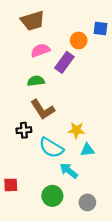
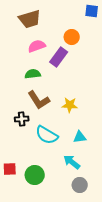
blue square: (101, 28) -> (92, 11), moved
yellow star: (76, 130) -> (70, 105), moved
cyan arrow: (69, 171) -> (72, 162), moved
green circle: (52, 196) -> (35, 175), moved

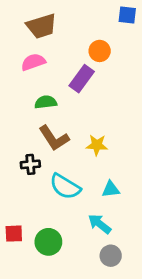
pink semicircle: (37, 46) -> (33, 62), moved

